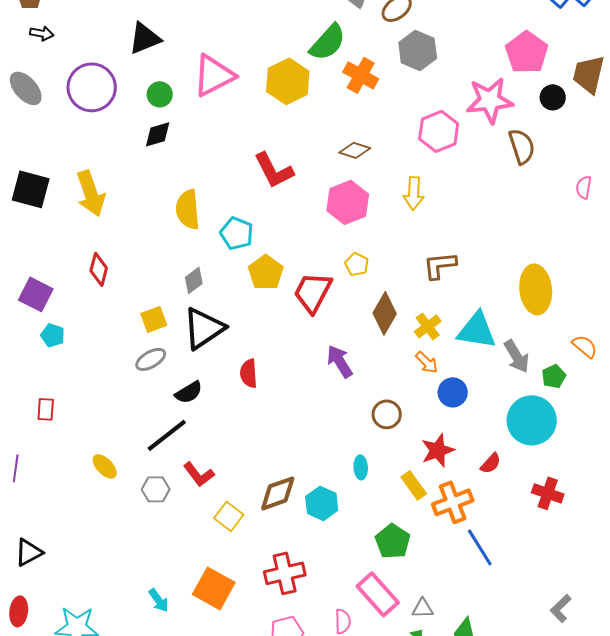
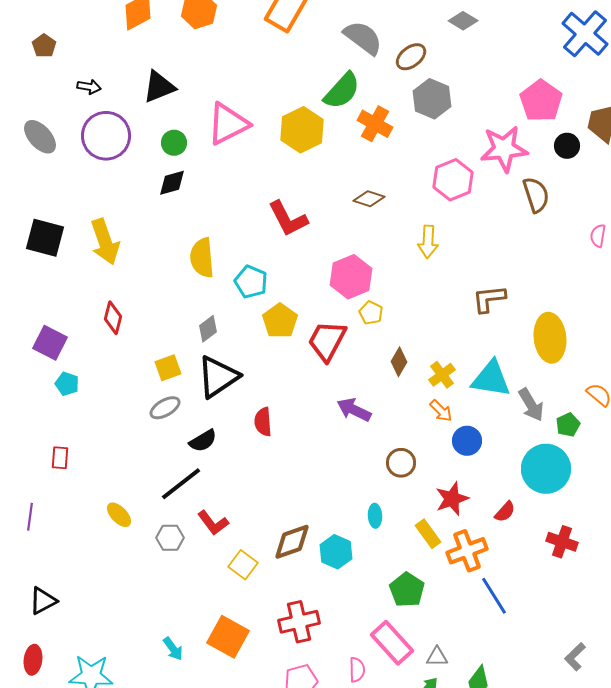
black arrow: (42, 33) -> (89, 87), moved
pink hexagon: (348, 202) -> (351, 277), moved
brown L-shape: (440, 265) -> (489, 299), moved
brown diamond: (385, 313) -> (399, 362), size x0.7
purple arrow: (340, 361) -> (354, 410), turned -32

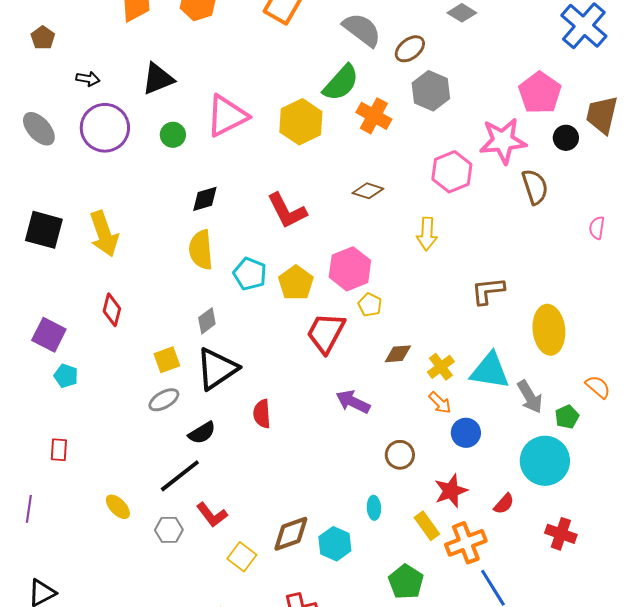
black diamond: (172, 183) -> (205, 199), moved
yellow pentagon: (280, 321) -> (296, 283), moved
brown diamond: (399, 362) -> (398, 354), turned 56

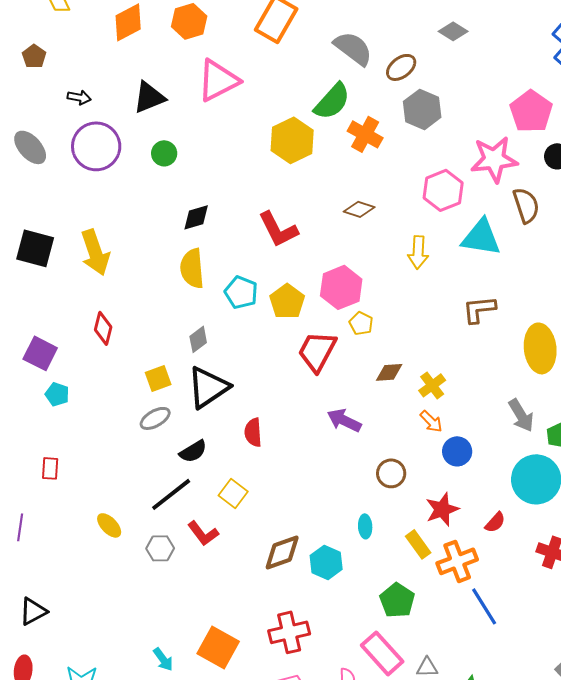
pink triangle: (227, 116) -> (218, 80), moved
cyan triangle: (490, 371) -> (481, 237), moved
yellow square: (242, 557) -> (233, 493), moved

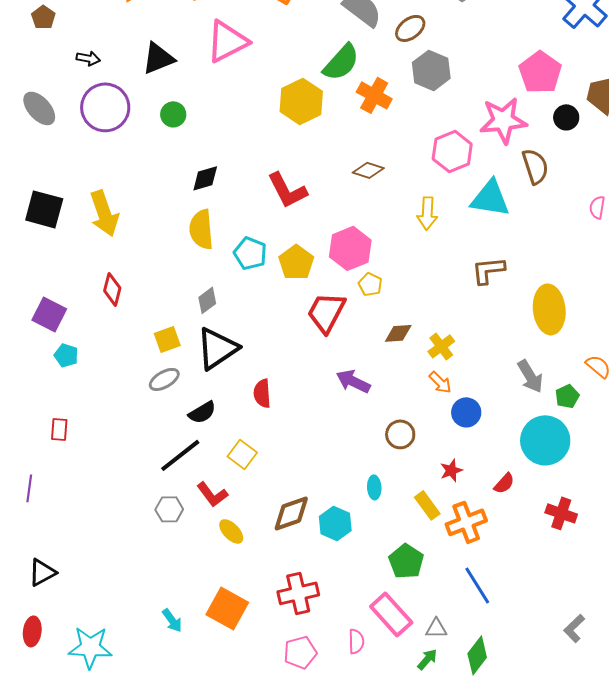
red star: (442, 509) -> (451, 470), size x0.7
yellow ellipse: (109, 525) -> (231, 531), moved
blue line: (484, 606) -> (477, 585), moved

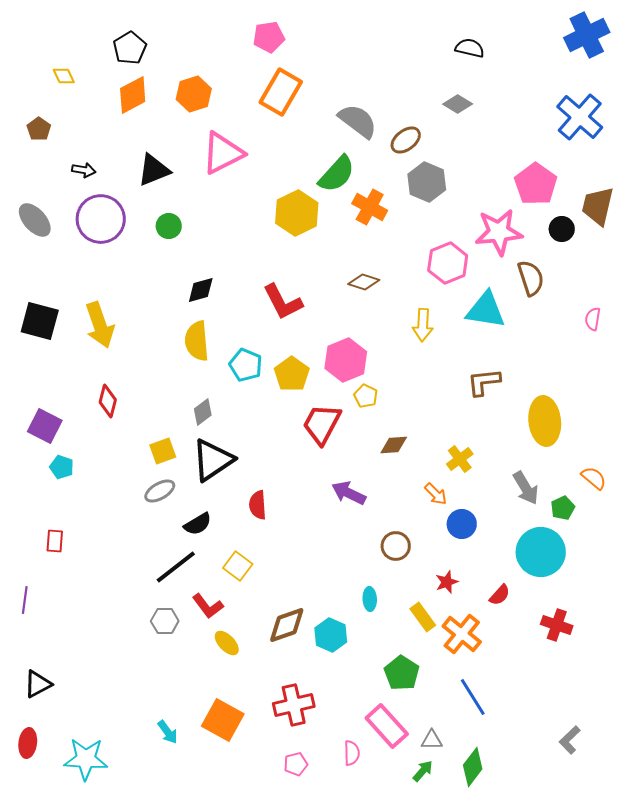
yellow cross: (441, 346) -> (460, 459), moved
orange cross: (466, 522) -> (462, 634), turned -30
pink pentagon: (300, 652) -> (296, 764), size x0.7

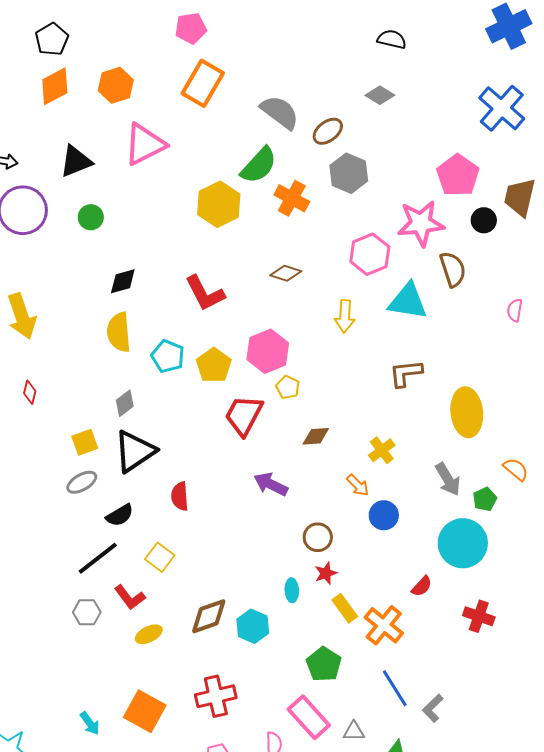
red diamond: (108, 401) -> (30, 392), size x0.7
red star: (447, 582) -> (326, 573), moved
yellow ellipse: (227, 643) -> (149, 634), turned -72
gray L-shape: (570, 740) -> (433, 708), moved

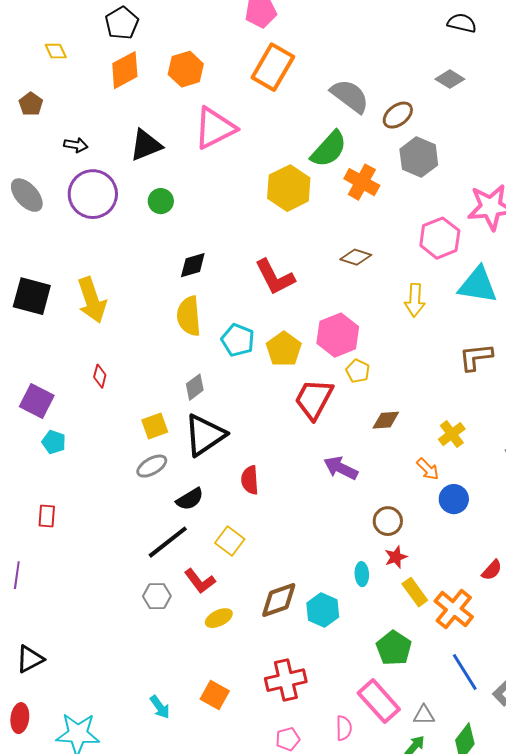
orange square: (145, 711) -> (215, 695), size x0.7

